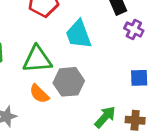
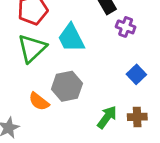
green triangle: (37, 59) -> (32, 48), moved, turned -32
blue square: (139, 78) -> (136, 74), turned -36

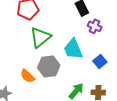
cyan trapezoid: (71, 38) -> (73, 49), moved
green triangle: (32, 48) -> (40, 37), moved

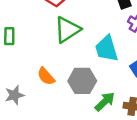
gray hexagon: (49, 67) -> (82, 81), moved

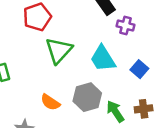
green arrow: (105, 102) -> (115, 111), turned -65

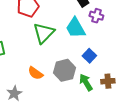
cyan trapezoid: (103, 59) -> (75, 28), moved
blue square: (139, 69) -> (89, 56), moved

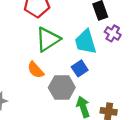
blue square: (89, 56) -> (80, 68), moved
orange semicircle: (35, 73) -> (36, 70), moved

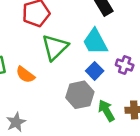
purple cross: (113, 33) -> (125, 65), moved
orange semicircle: (36, 70) -> (25, 75), moved

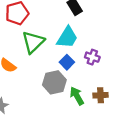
cyan trapezoid: (95, 42) -> (67, 37), turned -120

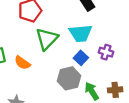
cyan trapezoid: (67, 37) -> (80, 33), turned 55

